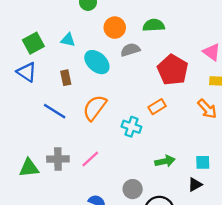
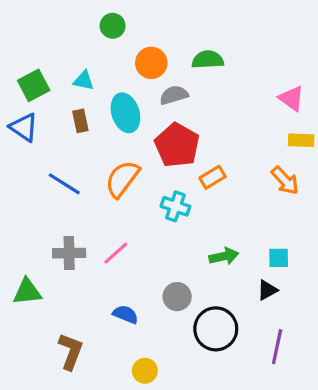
cyan ellipse: (97, 62) -> (125, 113), turned 30
red pentagon: (173, 70) -> (177, 145), moved
brown rectangle: (66, 78) -> (80, 121), moved
green triangle: (29, 168) -> (27, 292), moved

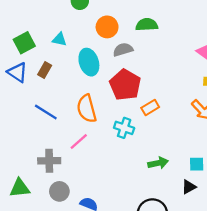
brown rectangle: (80, 121) -> (45, 70), moved, turned 42
orange semicircle: (122, 179) -> (87, 109), turned -52
pink line: (116, 253) -> (79, 141), moved
gray circle: (177, 297) -> (59, 191), moved

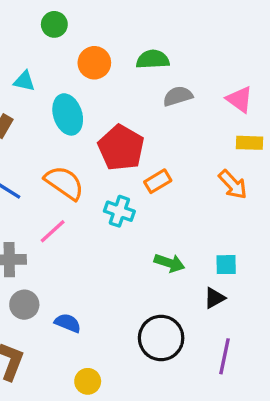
gray semicircle: (123, 50) -> (178, 96), moved
orange semicircle: (87, 109) -> (64, 183), turned 140
green arrow: (158, 163) -> (169, 263), turned 30

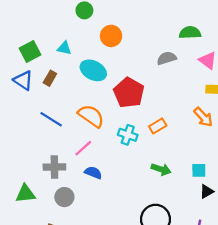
green semicircle: (153, 59) -> (190, 33), moved
cyan ellipse: (68, 114) -> (93, 70), turned -45
orange rectangle: (158, 181) -> (158, 126), moved
black triangle: (214, 298) -> (207, 191), moved
blue semicircle: (68, 323) -> (93, 173), moved

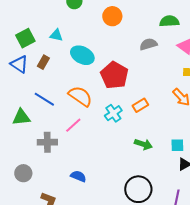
orange circle: (111, 36) -> (112, 16), moved
cyan cross: (128, 135) -> (113, 113), turned 36
blue semicircle: (93, 173) -> (78, 176), moved
green triangle: (26, 194) -> (21, 117), moved
gray circle: (64, 197) -> (23, 173), moved

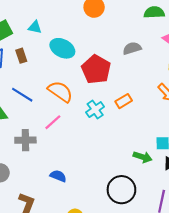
gray semicircle: (148, 44) -> (132, 48), moved
brown rectangle: (43, 62) -> (21, 56), turned -48
green arrow: (143, 144) -> (143, 157), moved

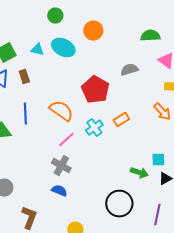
cyan ellipse: (62, 48) -> (63, 48), moved
blue line: (22, 95) -> (25, 114), turned 55
pink line: (53, 122) -> (66, 140), moved
gray cross: (25, 140) -> (61, 166), moved, turned 30

